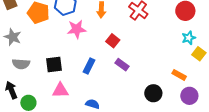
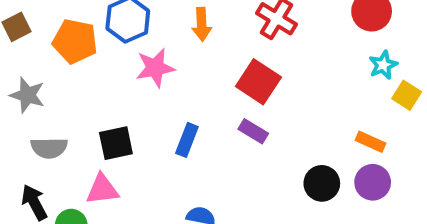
red square: (113, 41) -> (258, 82), moved, size x1.5
pink triangle: (60, 90) -> (102, 189), moved
purple circle: (189, 96) -> (373, 182), moved

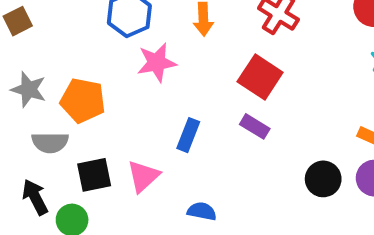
orange pentagon: (75, 41) -> (83, 100), moved
black square: (116, 143) -> (94, 175), moved
pink triangle: (102, 189) -> (143, 176), moved, turned -36

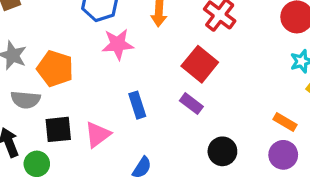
blue rectangle: (188, 135) -> (137, 105), turned -45
black circle: (323, 179) -> (222, 151), moved
blue semicircle: (202, 211) -> (142, 167), turned 105

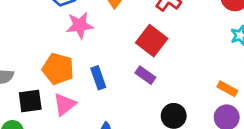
orange pentagon: (55, 69) -> (58, 69), moved

